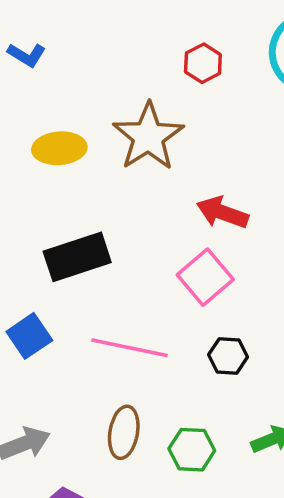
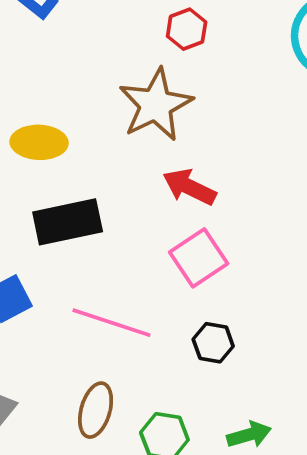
red hexagon: (203, 63) -> (187, 29), moved
yellow ellipse: (59, 148) -> (39, 142), moved
red arrow: (222, 213) -> (189, 187), moved

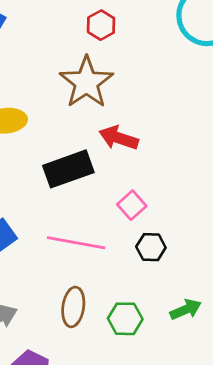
black rectangle: (68, 222) -> (68, 169), moved
pink square: (199, 258) -> (132, 205), moved, size x0.7

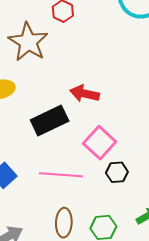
brown star: (86, 82) -> (28, 42), moved
pink square: (132, 205) -> (100, 143), size x1.5

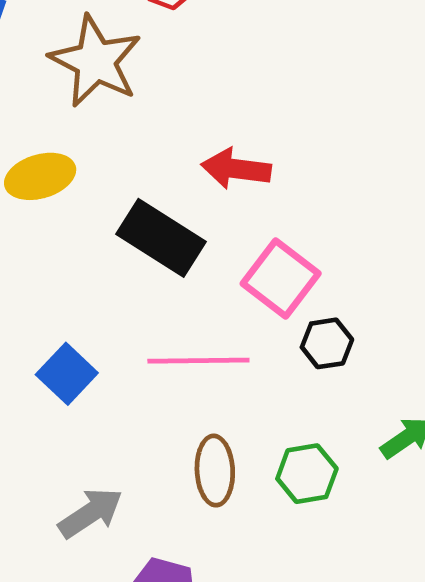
black rectangle: (50, 120) -> (161, 238), turned 63

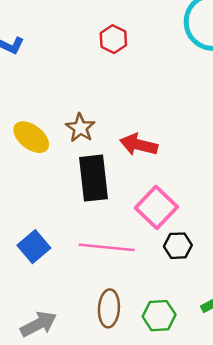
brown star: (96, 61) -> (80, 128), moved, size x0.6
yellow ellipse: (40, 176) -> (31, 137), turned 48
black rectangle: (161, 238) -> (94, 178), turned 45

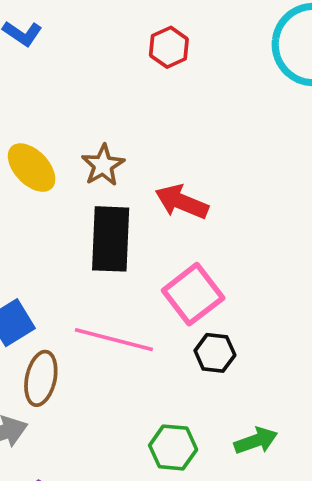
brown ellipse: (109, 308) -> (41, 378), moved

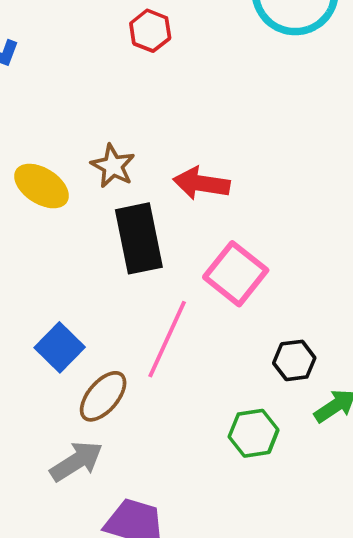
pink line: (114, 340) -> (167, 339), turned -66
black hexagon: (215, 353) -> (294, 360), moved
brown ellipse: (41, 378) -> (103, 396), turned 42

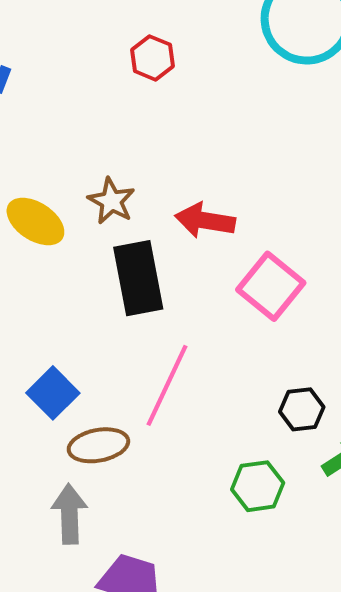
pink square: (236, 274) -> (271, 286), moved
brown ellipse: (103, 396) -> (98, 445), turned 38
gray arrow: (76, 461) -> (69, 514), turned -60

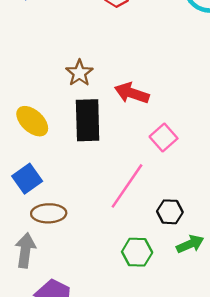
yellow ellipse: (35, 222) -> (32, 121), moved
pink square: (271, 286) -> (164, 138), size x0.7
pink line: (167, 385) -> (127, 186), moved

